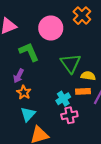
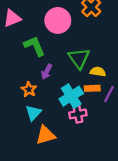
purple arrow: (19, 76) -> (47, 72), moved
cyan cross: (63, 99) -> (71, 96), size x1.5

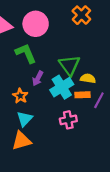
pink circle: (58, 20) -> (36, 24), moved
cyan cross: (71, 96) -> (62, 87), moved
orange triangle: (46, 135) -> (21, 141), moved

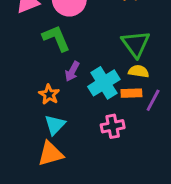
green triangle: (69, 65) -> (136, 44), moved

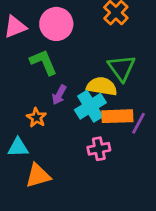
yellow semicircle: (139, 71) -> (102, 86), moved, size x1.5
orange rectangle: (131, 93) -> (117, 116), size x1.5
cyan triangle: (55, 125) -> (18, 147), moved, turned 45

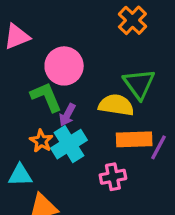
pink circle: (56, 24) -> (64, 66), moved
green L-shape: (44, 62) -> (46, 97), moved
cyan cross: (90, 106) -> (69, 144), moved

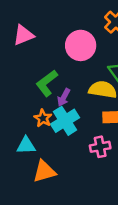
pink circle: (64, 66) -> (81, 45), moved
green L-shape: (46, 97) -> (47, 83), turned -104

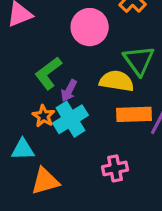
pink cross: (100, 147) -> (115, 168), moved

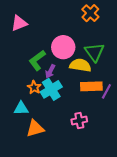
pink circle: (90, 27) -> (63, 47), moved

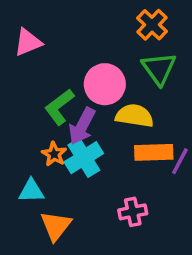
green triangle: (94, 52) -> (159, 68), moved
purple arrow: (50, 71) -> (82, 126), size x1.5
orange triangle: (35, 129) -> (56, 226), turned -36

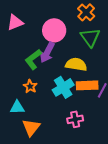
pink circle: (105, 84) -> (54, 30), moved
purple arrow: (82, 126) -> (47, 52), moved
cyan cross: (84, 158) -> (63, 87), moved

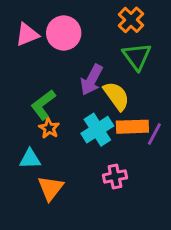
pink circle: (54, 30) -> (64, 33), moved
purple arrow: (47, 52) -> (92, 80), moved
green L-shape: (33, 59) -> (43, 105), moved
yellow semicircle: (76, 64) -> (116, 96), turned 45

